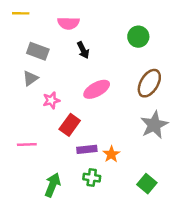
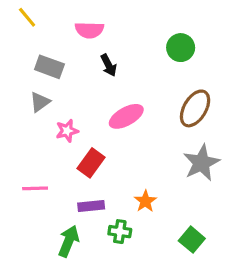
yellow line: (21, 13) -> (27, 17), turned 49
purple rectangle: (87, 149) -> (91, 206), moved

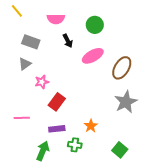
green circle: (181, 48) -> (95, 25), moved
pink ellipse: (126, 116) -> (93, 56), moved

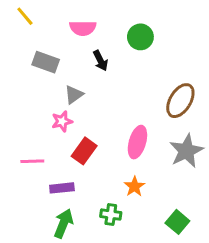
pink ellipse: (93, 56) -> (137, 142), moved, turned -45
gray triangle: (25, 64) -> (74, 95), moved
pink line: (22, 118) -> (32, 161), moved
purple rectangle: (57, 129) -> (62, 188), moved

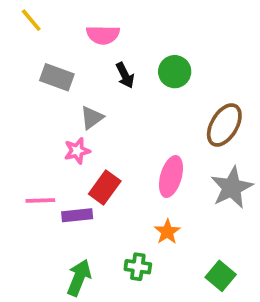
green circle: (140, 37) -> (175, 72), moved
purple rectangle: (62, 188) -> (77, 215), moved

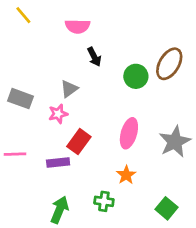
green circle: (175, 72) -> (136, 76), moved
gray rectangle: (57, 77) -> (21, 99), moved
brown ellipse: (224, 125) -> (169, 64), moved
pink line: (40, 200) -> (15, 154), moved

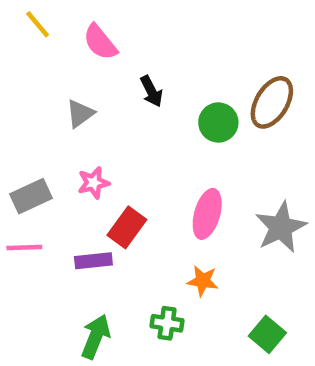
pink semicircle: (78, 26) -> (100, 42), moved, turned 50
gray triangle: (69, 89) -> (80, 114), moved
gray rectangle: (21, 99) -> (31, 196), moved, turned -45
orange star: (126, 175) -> (203, 281), turned -30

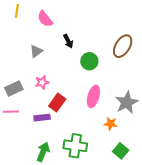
yellow line: (38, 24) -> (17, 11), turned 48
green circle: (218, 122) -> (89, 61), moved
orange star: (203, 281) -> (111, 124), moved
green cross: (167, 323) -> (75, 146), size x1.6

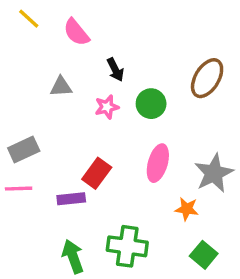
yellow line: (17, 11) -> (29, 19), turned -56
gray triangle: (36, 51) -> (61, 87), turned 32
pink star: (42, 82) -> (107, 107), moved
green arrow: (43, 152) -> (73, 256), turned -42

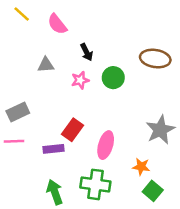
brown ellipse: (207, 78) -> (155, 59), turned 68
pink ellipse: (158, 163) -> (106, 145), moved
orange star: (187, 209) -> (141, 167), moved

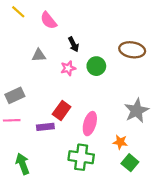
green arrow: (55, 192) -> (23, 164), moved

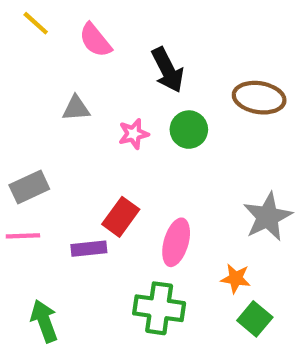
black arrow: (74, 44) -> (168, 70), moved, size x1.5

